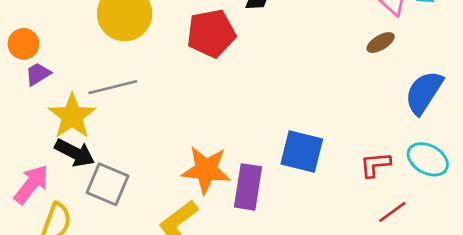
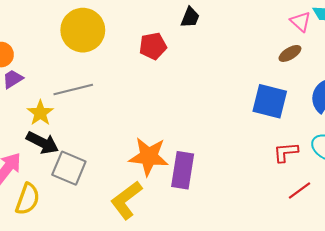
red pentagon: (211, 33) -> (153, 46), size x0.7
yellow star: (72, 116) -> (40, 113), size x0.7
blue square: (302, 151) -> (270, 101), moved

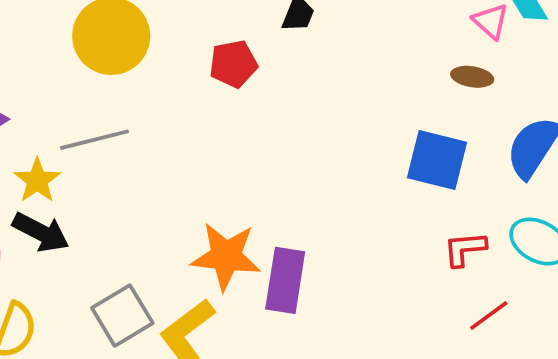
brown ellipse: (290, 53) -> (472, 77), turned 40
gray square: (69, 168) -> (122, 316), moved, turned 36

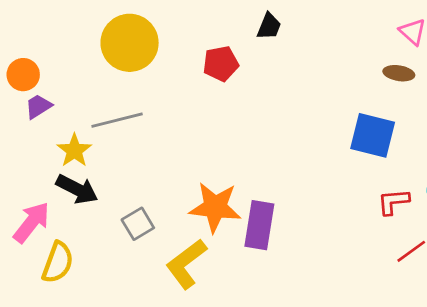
gray square: (122, 316) -> (138, 224), moved, size x0.7

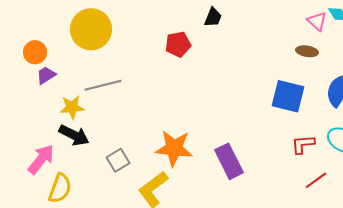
yellow circle: (130, 43) -> (91, 29), moved
yellow star: (74, 151) -> (72, 107), turned 30
purple rectangle: (259, 225) -> (229, 161), moved, turned -36

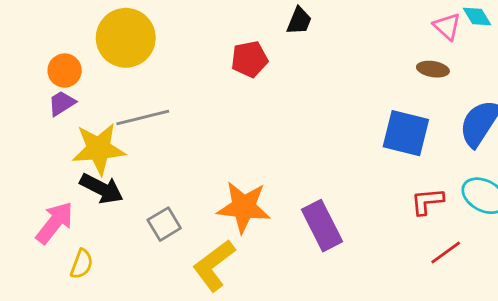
orange circle: (35, 52) -> (65, 71), moved
yellow star: (72, 107) -> (99, 149), size x1.5
yellow semicircle: (60, 188) -> (82, 264), size x0.7

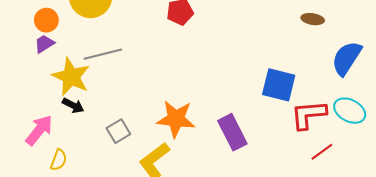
blue square: (406, 133) -> (279, 85), moved
yellow star: (99, 149) -> (71, 77), turned 30
black arrow: (102, 189) -> (73, 105), size x0.7
red L-shape: (427, 201) -> (309, 115), size x1.5

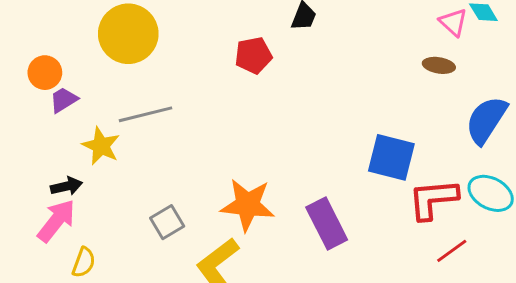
orange circle: (46, 20) -> (45, 73), moved
yellow star: (71, 77) -> (101, 146), size x0.7
black arrow: (73, 105) -> (66, 186), moved, turned -40

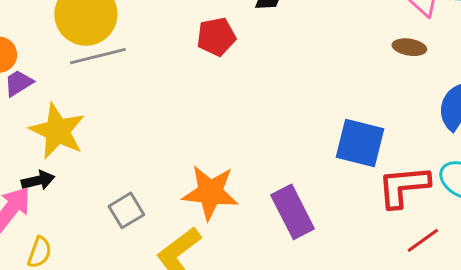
gray line: (146, 114) -> (98, 56), moved
yellow star: (101, 146) -> (57, 131), size x1.4
black arrow: (66, 186) -> (38, 180), moved

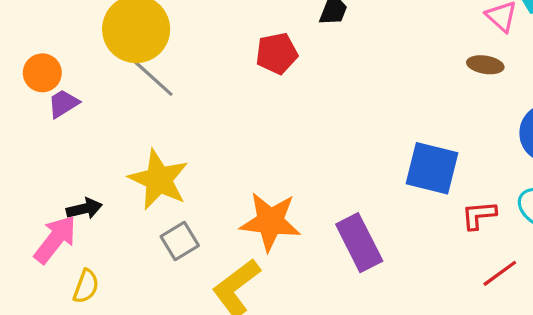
gray line: (98, 56) -> (149, 74), turned 56
yellow star: (57, 131) -> (159, 180), moved
red L-shape: (403, 186) -> (479, 215), size x0.6

